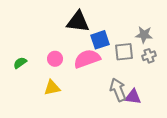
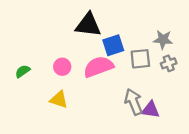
yellow triangle: (52, 88) -> (59, 100), turned 30

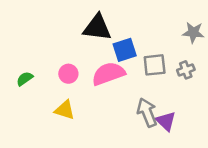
gray star: (163, 40) -> (193, 32), moved
purple triangle: (151, 110) -> (166, 121), turned 36

